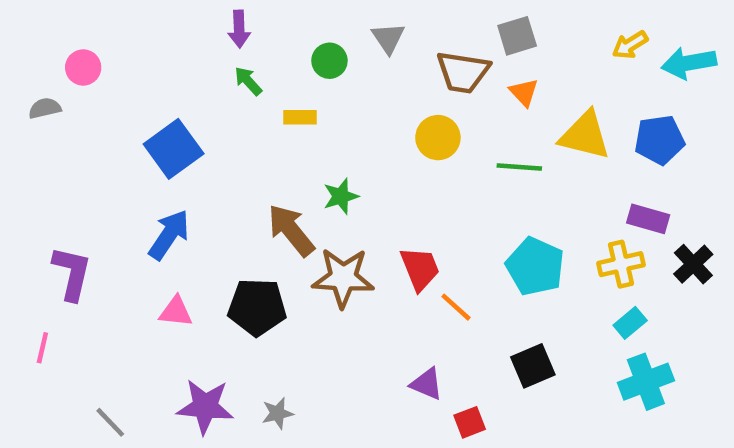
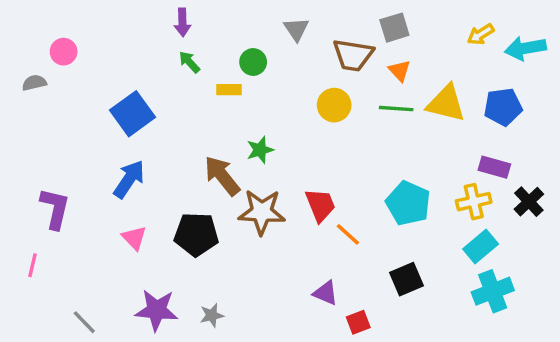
green circle: (329, 61) -> (253, 62), moved
green line: (519, 167) -> (396, 109), moved
pink triangle: (176, 312) -> (134, 238), turned 40
cyan rectangle: (630, 323) -> (481, 246), size x1.4

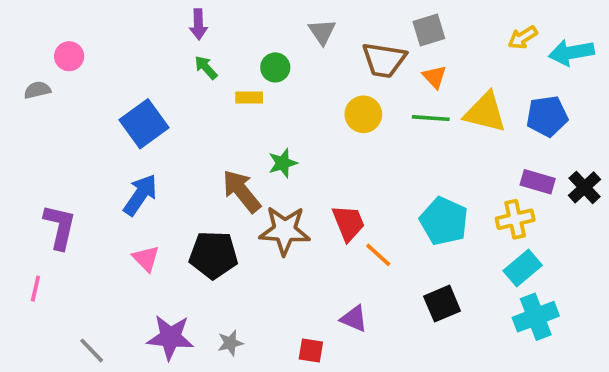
black cross: (529, 202) -> (584, 187), moved
red square: (358, 322) -> (311, 350), moved, turned 30

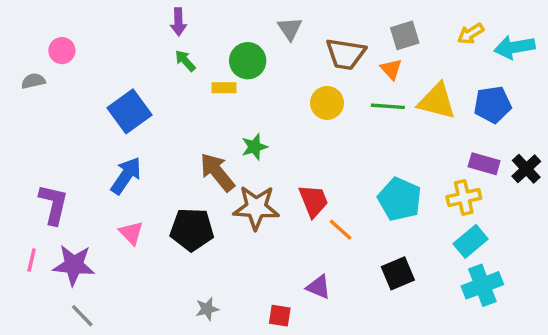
gray square: (429, 30) -> (405, 35), moved
green circle: (275, 67) -> (248, 61), size x1.4
purple star: (170, 337) -> (74, 265), moved

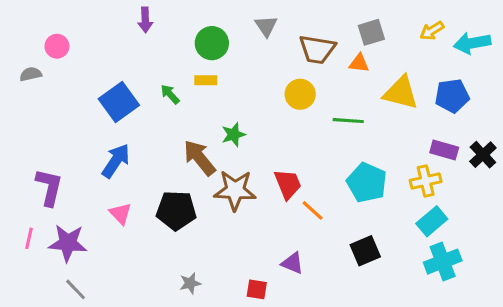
purple arrow: (178, 22) -> (145, 20), moved
green arrow: (185, 61) -> (170, 94), moved
green circle: (248, 61) -> (212, 43), moved
orange triangle: (391, 69) -> (359, 63), turned -40
green line: (388, 106) -> (348, 121), moved

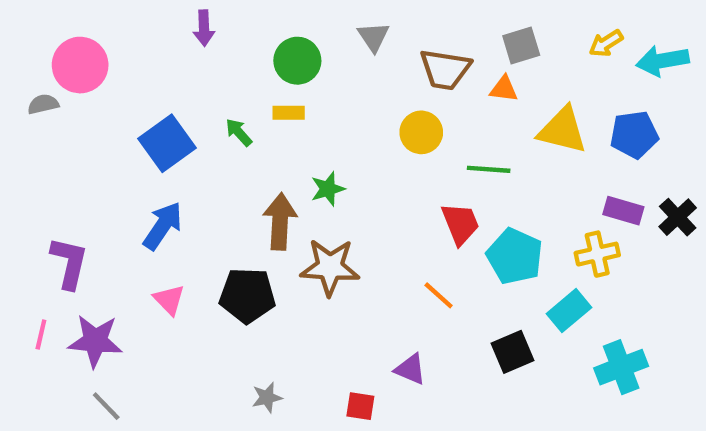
pink circle: (57, 46) -> (80, 65), size x1.6
brown arrow: (199, 158) -> (280, 221), turned 42
red trapezoid: (288, 184) -> (460, 224), moved
cyan rectangle: (432, 221) -> (569, 311), moved

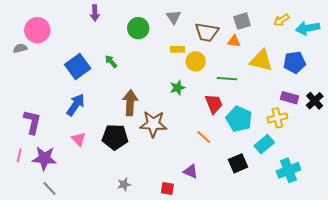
yellow rectangle: (289, 113) -> (178, 49), moved
green star: (328, 189) -> (178, 88), moved

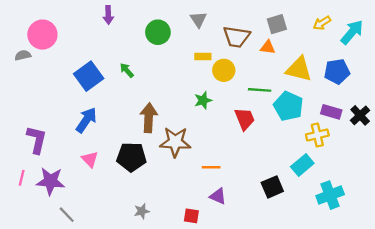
cyan arrow: (308, 28) -> (352, 32), turned 140
cyan pentagon: (239, 119) -> (288, 106), moved
orange line: (204, 137) -> (211, 167), moved, turned -42
gray line: (49, 189) -> (67, 215), moved

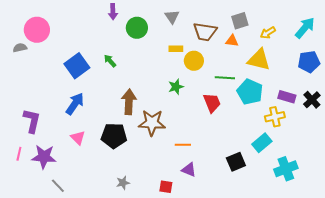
purple arrow: (108, 15) -> (113, 12), moved
yellow arrow: (322, 23) -> (268, 33), moved
blue pentagon: (337, 71) -> (309, 62), moved

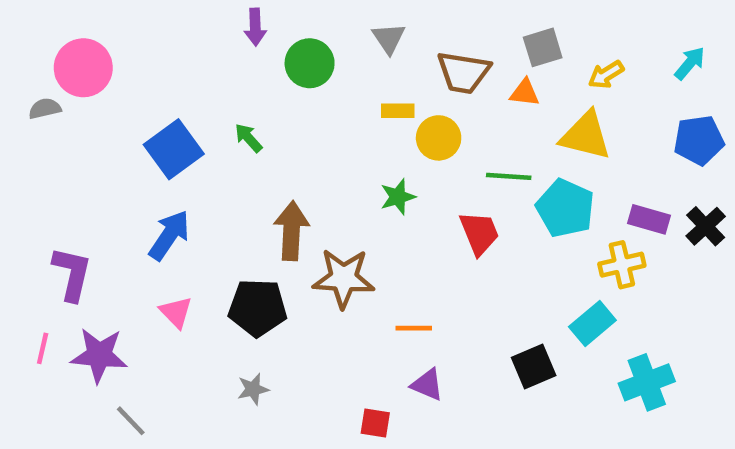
cyan arrow: (305, 28) -> (690, 63), size x0.7
gray star: (123, 183) -> (253, 389), moved

